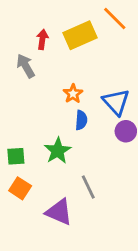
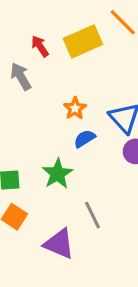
red arrow: (42, 39) -> (40, 46), turned -42
blue semicircle: (81, 120) -> (85, 139), turned -126

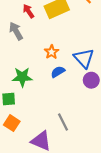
green star: (57, 174) -> (22, 77), moved, turned 30

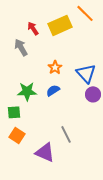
blue semicircle: (58, 72) -> (53, 90), moved

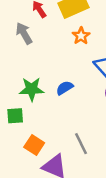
orange star: (55, 67) -> (81, 36), moved
orange square: (17, 135) -> (34, 145), moved

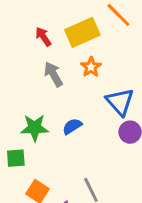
gray arrow: (24, 33) -> (53, 74), moved

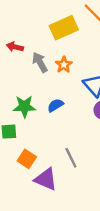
red arrow: (43, 37) -> (15, 47), moved, turned -42
orange star: (91, 67) -> (64, 65), moved

